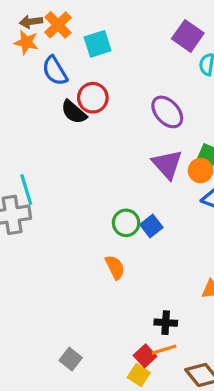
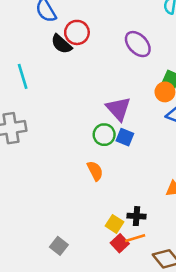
purple triangle: (167, 164) -> (118, 109), moved
cyan line: (26, 190) -> (23, 76), moved
blue square: (151, 226) -> (125, 137), turned -30
yellow square: (139, 375) -> (114, 224), moved

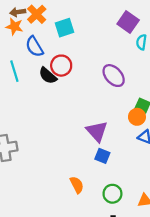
cyan line: (23, 76) -> (14, 71), moved
green circle: (104, 135) -> (112, 194), moved

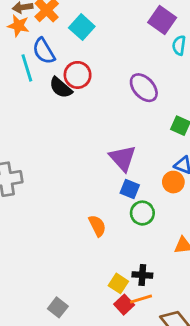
cyan square: (65, 28) -> (82, 27), turned -30
cyan line: (14, 71) -> (27, 68), moved
orange circle: (137, 117) -> (173, 182), moved
green circle: (112, 194) -> (142, 213), moved

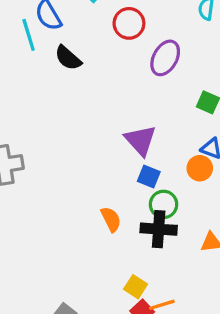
red circle: (78, 75) -> (129, 23), moved
purple ellipse: (144, 88) -> (165, 58), turned 72
black cross: (142, 275) -> (159, 229), moved, size x1.5

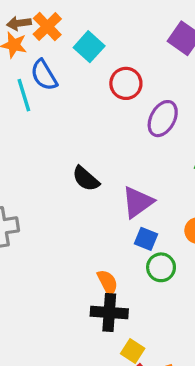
black semicircle: (68, 58) -> (86, 179), moved
purple triangle: (140, 140) -> (138, 202), turned 36
black cross: (159, 229) -> (109, 313), moved

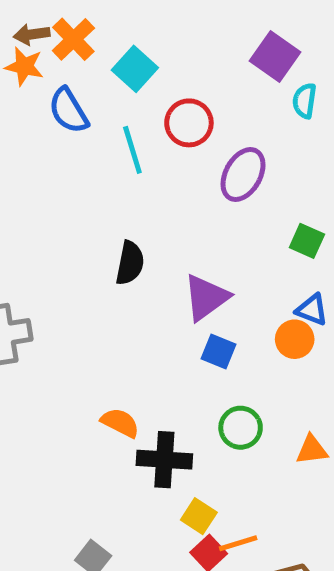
cyan line: (24, 95) -> (132, 150), moved
black semicircle: (86, 179) -> (130, 263), turned -120
green circle: (161, 267) -> (241, 428), moved
orange semicircle: (108, 282) -> (120, 423), moved, turned -36

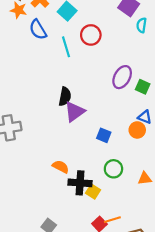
purple ellipse: (243, 175) -> (122, 77), moved
purple triangle: (206, 297) -> (75, 112), moved
yellow square: (199, 516) -> (93, 191), moved

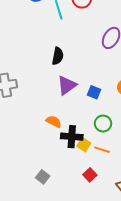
purple triangle: (75, 112) -> (67, 85), moved
orange line: (112, 220) -> (102, 150), moved, turned 35

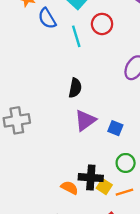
orange semicircle: (54, 122) -> (70, 188), moved
orange line: (102, 150) -> (124, 192), turned -35

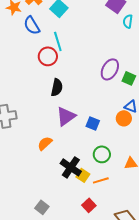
red circle: (102, 24) -> (48, 56), moved
black cross: (91, 178) -> (71, 167), turned 30
orange semicircle: (70, 188) -> (45, 143), moved, turned -70

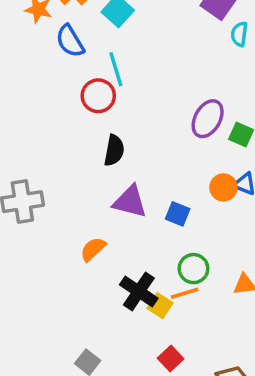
purple triangle: (66, 116) -> (130, 202), turned 50
orange circle: (124, 118) -> (223, 187), moved
orange line: (101, 180) -> (185, 293), moved

